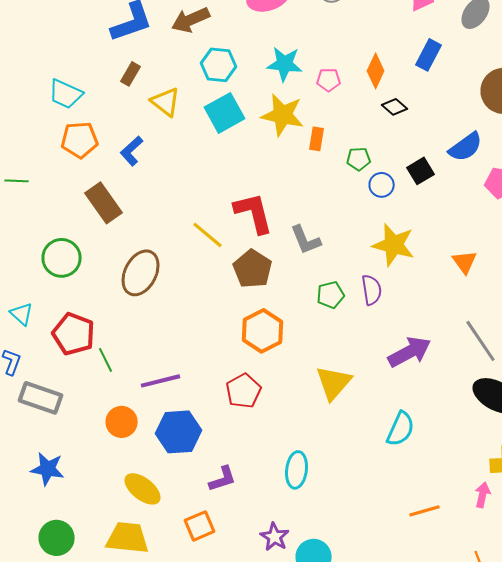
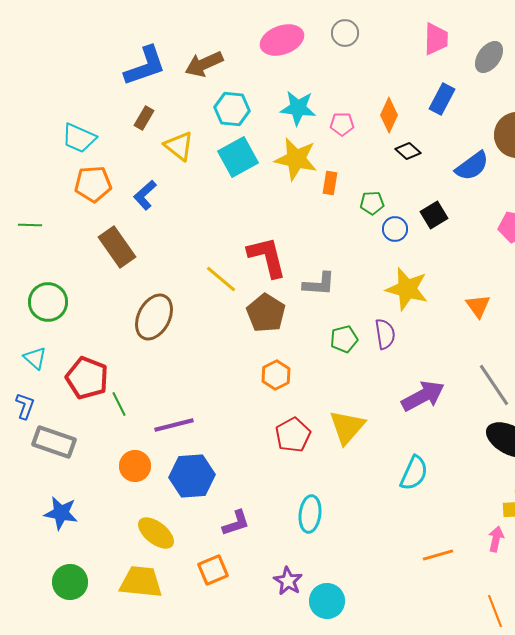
blue semicircle: (466, 147) -> (472, 166), moved
gray L-shape: (306, 240) -> (319, 284), turned -64
green circle: (62, 258) -> (48, 302), moved
orange hexagon: (263, 331) -> (276, 375), size x0.7
red pentagon: (244, 391) -> (293, 435), moved

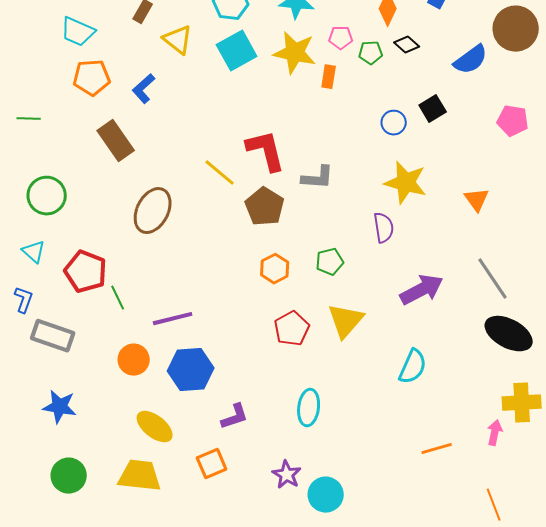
pink pentagon: (342, 124) -> (341, 38), moved
green pentagon: (372, 203) -> (371, 53), moved
green pentagon: (344, 339) -> (330, 262), moved

